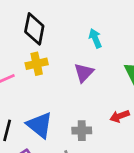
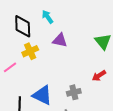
cyan arrow: (95, 38) -> (47, 17), moved
purple triangle: (84, 73) -> (60, 40), moved, turned -49

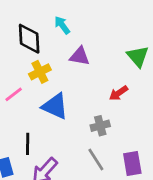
red arrow: (99, 76) -> (119, 93), moved
blue triangle: (42, 95) -> (55, 106), moved

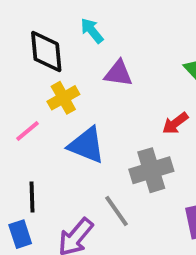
gray cross: (100, 126) -> (151, 170), size x1.5
black line: (28, 144) -> (32, 197), moved
gray line: (96, 159) -> (117, 211), moved

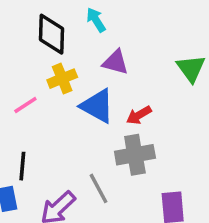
red arrow: (175, 123) -> (139, 115), moved
blue triangle: (87, 145) -> (97, 106), moved

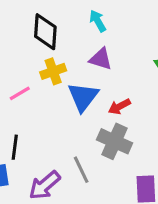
cyan arrow: (96, 20) -> (98, 21), moved
blue triangle: (97, 106) -> (83, 97), turned 36
gray cross: (135, 155) -> (115, 141), turned 32

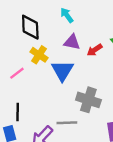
yellow cross: (53, 71) -> (39, 55), turned -30
red arrow: (119, 107) -> (95, 50), moved
gray line: (81, 170) -> (67, 123), turned -60

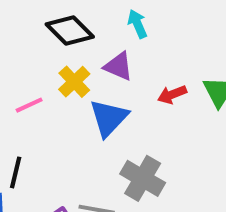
black diamond: (30, 27) -> (70, 31), turned -55
purple triangle: (72, 42) -> (118, 66), moved

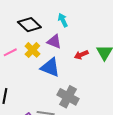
pink line: (29, 105) -> (10, 52), moved
blue triangle: (109, 118) -> (50, 67), turned -50

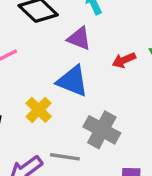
yellow cross: (32, 50) -> (39, 110), moved

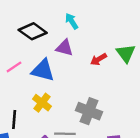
blue triangle: (72, 81) -> (43, 70), moved

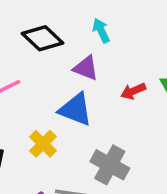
blue triangle: (43, 70) -> (76, 109), moved

